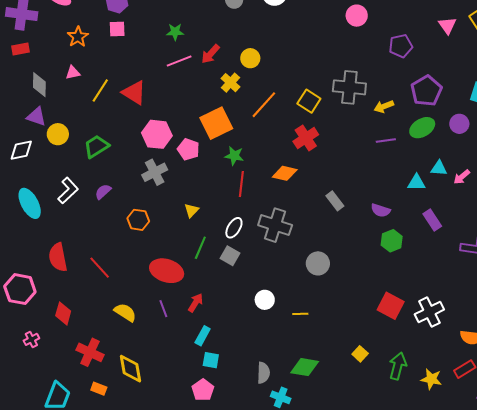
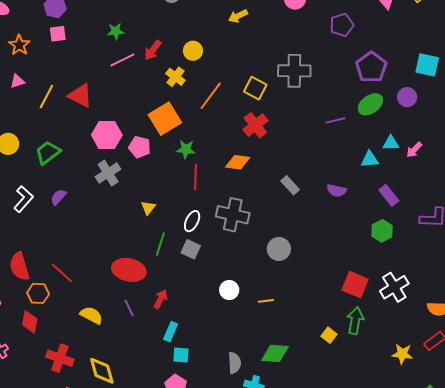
yellow arrow: (384, 106) -> (238, 16), moved
orange hexagon: (138, 220) -> (38, 293), moved
green hexagon: (392, 241) -> (382, 231), moved
green arrow: (398, 366) -> (355, 321), moved

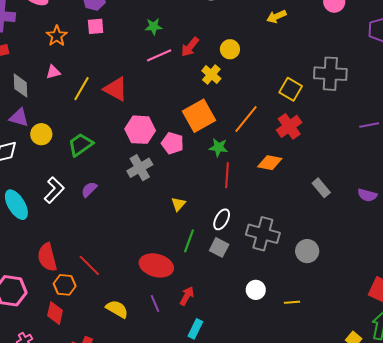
orange line: (211, 96) -> (246, 119), moved
gray cross: (233, 215) -> (263, 234), moved

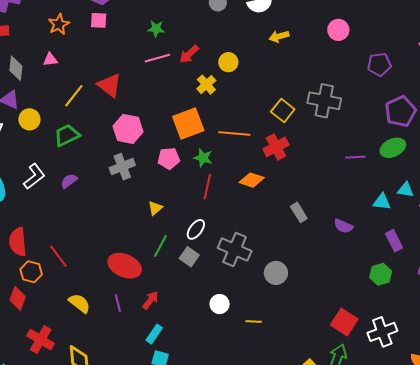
yellow line: (82, 89) -> (74, 96), moved
orange line: (246, 119) -> (234, 134), turned 48
pink pentagon: (172, 143) -> (169, 158), moved, turned -30

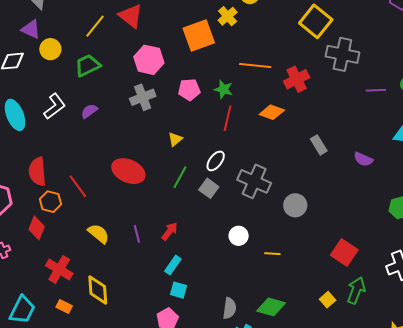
gray cross: (324, 101) -> (342, 54), moved
yellow square: (283, 110) -> (316, 21), moved, size x1.4
orange square: (188, 124) -> (199, 35), moved
red ellipse: (125, 266) -> (128, 171), moved
red square: (344, 322) -> (344, 252), moved

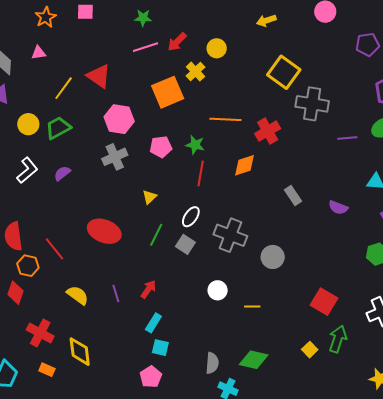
yellow circle: (50, 49) -> (28, 124), moved
orange diamond: (272, 112) -> (245, 165), turned -35

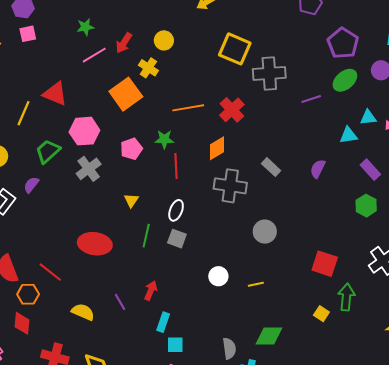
green trapezoid: (58, 128) -> (48, 151), moved
purple semicircle: (62, 173) -> (31, 185), moved
purple semicircle: (338, 208) -> (318, 169), turned 108
gray cross: (230, 235) -> (230, 186), moved

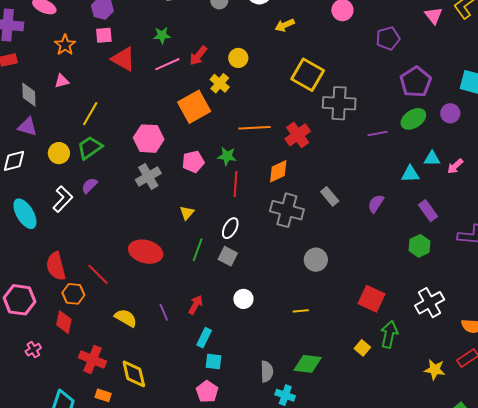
red triangle: (55, 94) -> (123, 59), moved
green trapezoid: (48, 151) -> (90, 148), moved
white circle: (218, 276) -> (243, 299), moved

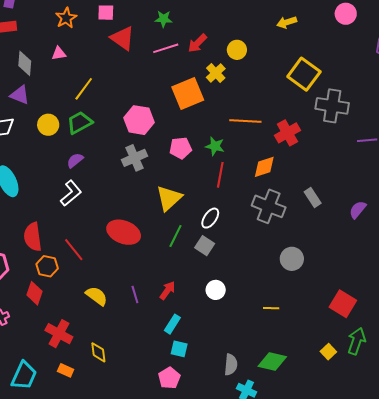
white L-shape: (63, 199) -> (71, 193), moved
yellow triangle: (187, 213) -> (169, 198), size x1.8
yellow diamond: (134, 374) -> (98, 352), size x0.7

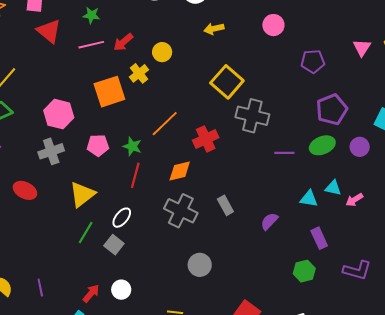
orange line: (245, 121) -> (165, 124), turned -52
red ellipse: (124, 232) -> (25, 190), moved, size x0.7
red arrow: (167, 290) -> (91, 293), moved

